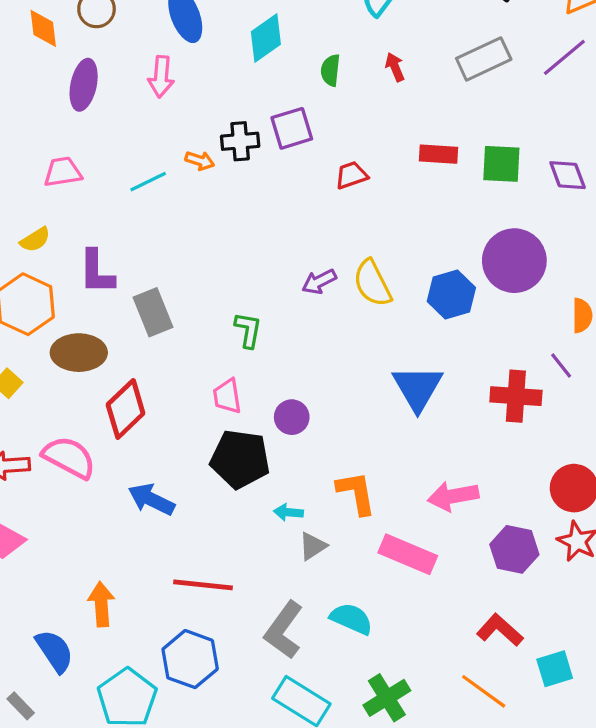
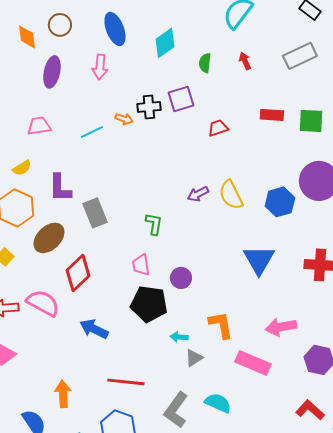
brown ellipse: (79, 353) -> (49, 238), turned -44

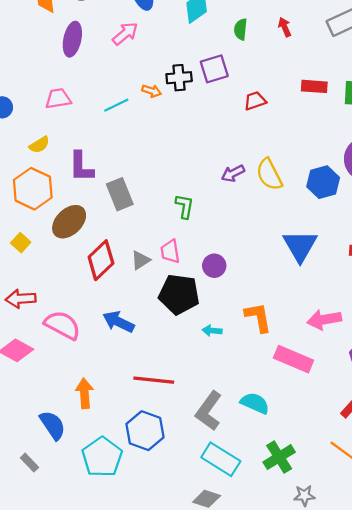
pink arrow: (100, 67) -> (125, 34), turned -135
pink semicircle: (43, 303) -> (62, 325), moved
gray triangle: (194, 358) -> (141, 260), moved

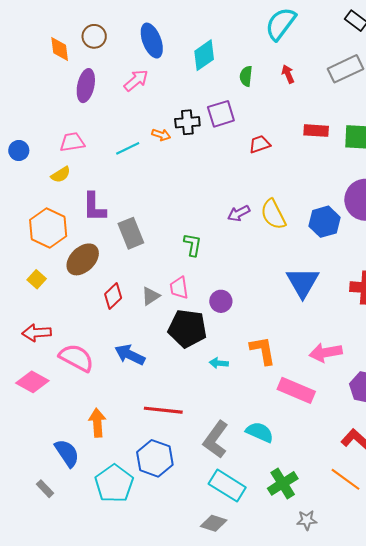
yellow semicircle: (39, 145) -> (61, 175), moved
red diamond: (101, 260) -> (113, 296), size x0.7

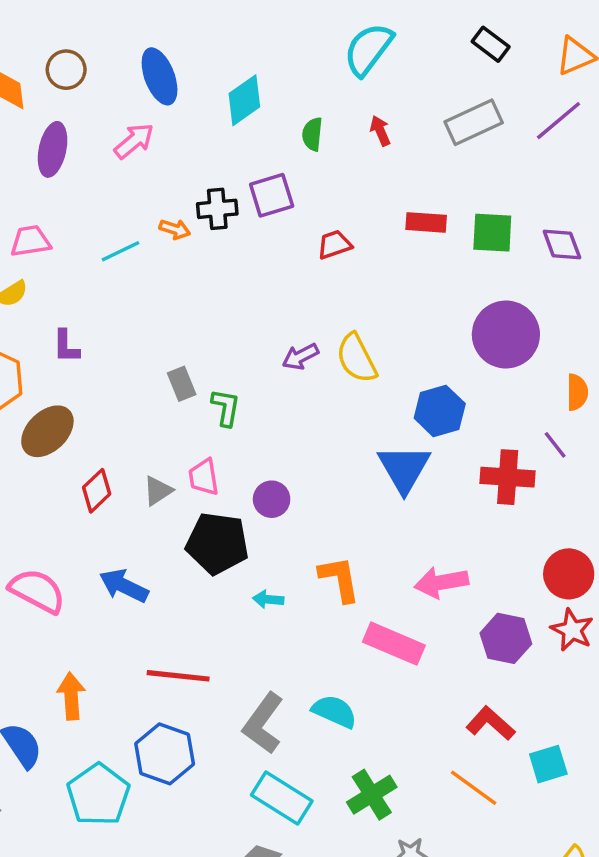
purple L-shape: (94, 207) -> (66, 346), size x0.7
blue hexagon: (325, 222) -> (440, 411), moved
gray rectangle: (131, 233) -> (182, 384), moved, size x0.7

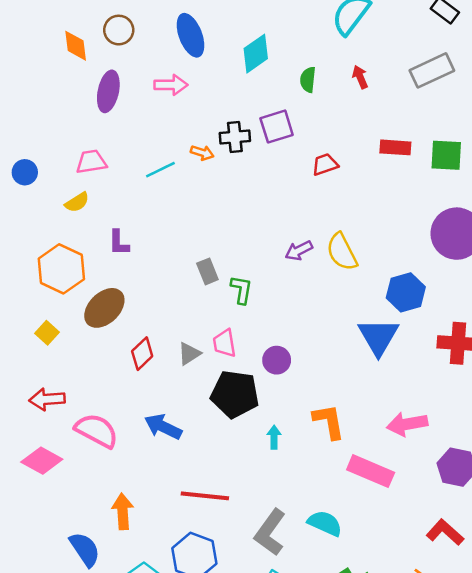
pink arrow: (134, 141) -> (171, 85), turned 40
cyan arrow: (268, 599) -> (274, 437), turned 85

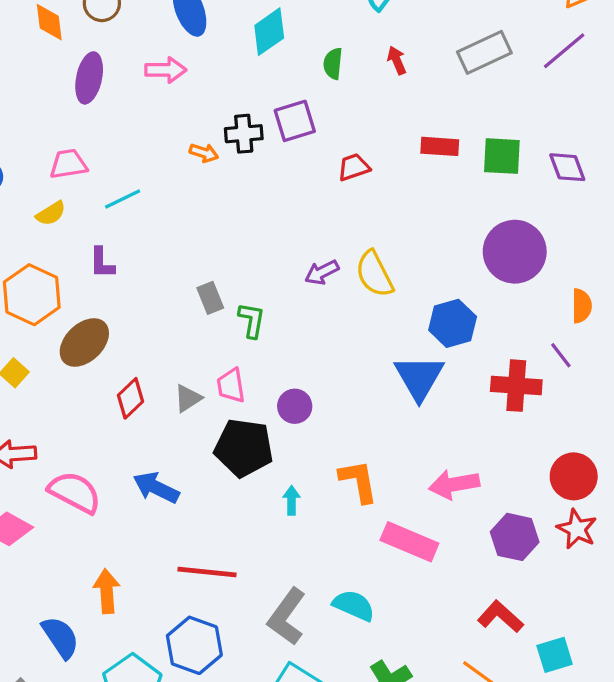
cyan line: (160, 170) -> (123, 199), moved

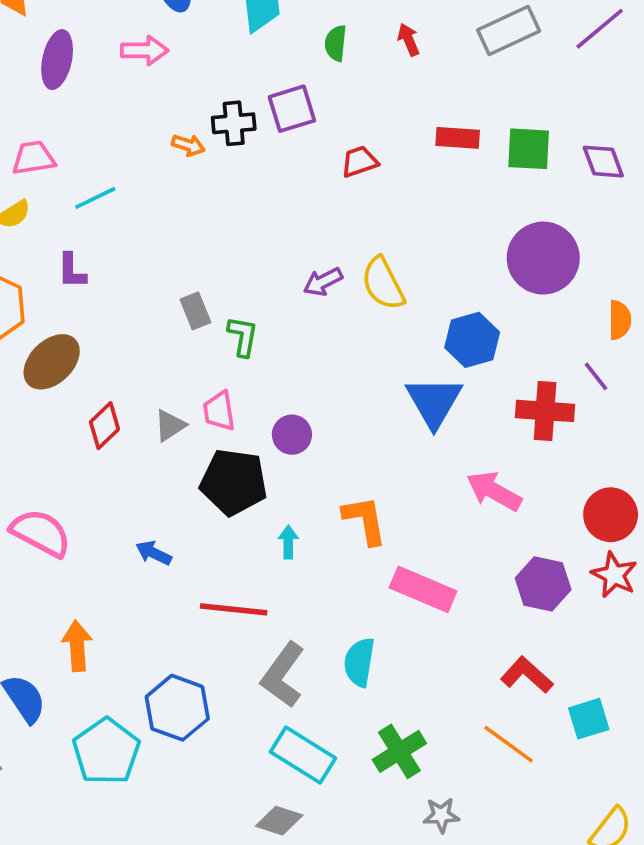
pink arrow: (454, 484) -> (494, 491), moved, turned 39
blue arrow: (156, 488) -> (154, 553), moved, size x0.7
red line: (207, 572) -> (234, 609), moved
cyan semicircle: (354, 605) -> (359, 662), turned -105

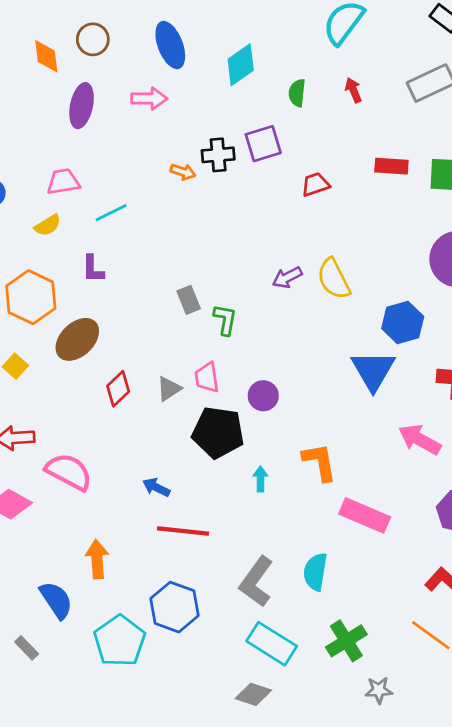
red line: (234, 609) -> (183, 531), moved

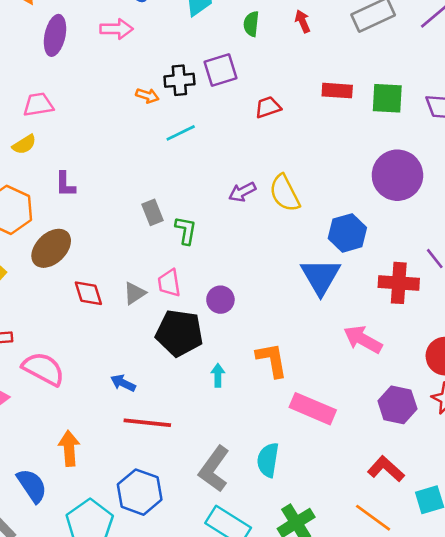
cyan line: (111, 213) -> (181, 133), moved
red diamond: (118, 389) -> (88, 293), turned -64

